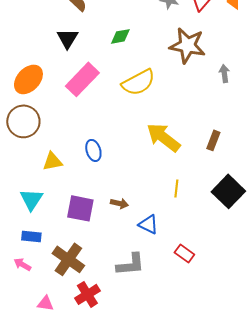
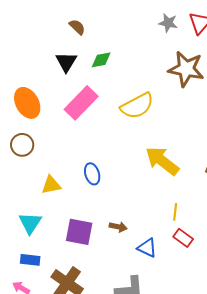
green diamond: (120, 36) -> (101, 60), moved
orange ellipse: (28, 79) -> (27, 103), turned -72
brown circle: (23, 121) -> (22, 145), size x0.7
red rectangle: (184, 253) -> (183, 238), moved

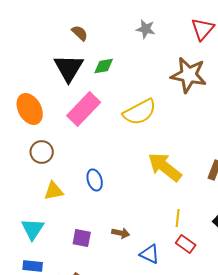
gray star: (168, 23) -> (146, 29), moved
black triangle: (66, 62) -> (69, 68), size x1.4
brown circle: (22, 145) -> (42, 152), moved
purple square: (79, 232) -> (82, 238), size x0.7

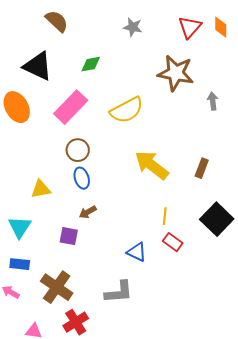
brown semicircle: (80, 33) -> (57, 21), moved, size x1.4
black triangle: (69, 68) -> (38, 66), moved, turned -36
brown circle: (42, 152) -> (78, 150), moved
brown arrow: (121, 233) -> (88, 212), moved, turned 138

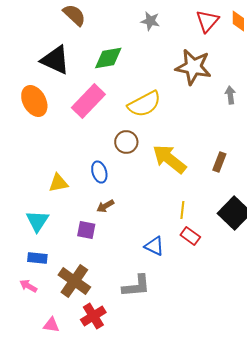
green diamond: (91, 64) -> (108, 58), size x1.4
brown circle: (78, 150) -> (126, 142), moved

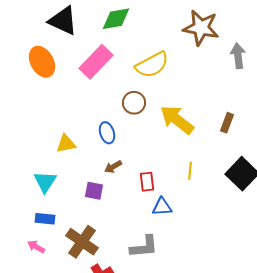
gray arrow: (230, 95) -> (238, 56), size x1.4
red rectangle: (190, 236) -> (147, 182), moved, turned 48
blue triangle: (154, 246) -> (162, 207), turned -30

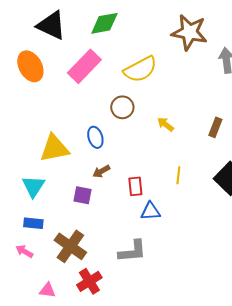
yellow arrow: (177, 120) -> (165, 124), size x0.5
yellow triangle: (66, 144) -> (54, 148), size x1.5

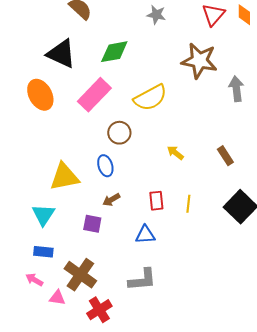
brown circle: (122, 107) -> (119, 133), moved
brown rectangle: (215, 127) -> (225, 156), turned -54
red rectangle: (135, 186) -> (156, 201), moved
blue triangle: (150, 211) -> (145, 235), moved
pink triangle: (47, 290) -> (57, 298), moved

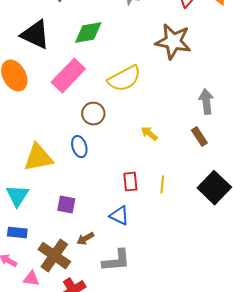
gray arrow: (236, 89) -> (206, 102), moved
brown arrow: (111, 200) -> (85, 239), moved
blue triangle: (145, 235) -> (119, 216), turned 30

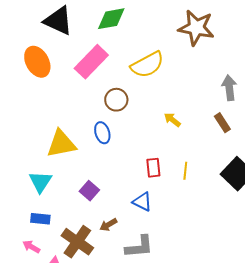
purple square: (66, 205) -> (89, 191), turned 30

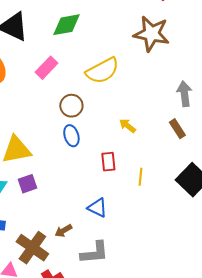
pink rectangle: (91, 62) -> (46, 68), size x0.7
blue ellipse: (102, 133) -> (71, 136), moved
red rectangle: (153, 168) -> (108, 162), moved
purple square: (89, 191) -> (27, 184), moved, turned 30

